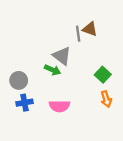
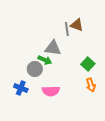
gray triangle: (62, 56) -> (53, 48), turned -30
gray circle: (19, 80) -> (35, 69), moved
blue cross: (25, 103) -> (21, 88), turned 32

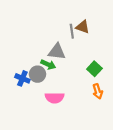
blue cross: (21, 88) -> (22, 78), moved

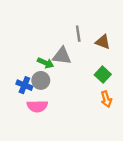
brown triangle: (83, 27) -> (103, 42), moved
green arrow: (48, 64) -> (45, 63), moved
pink semicircle: (55, 98) -> (37, 106), moved

